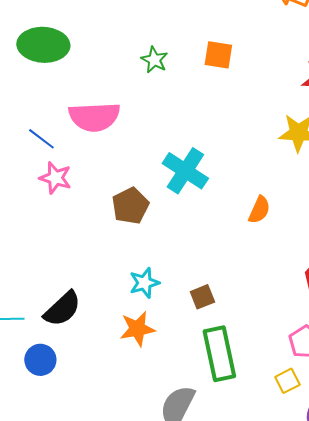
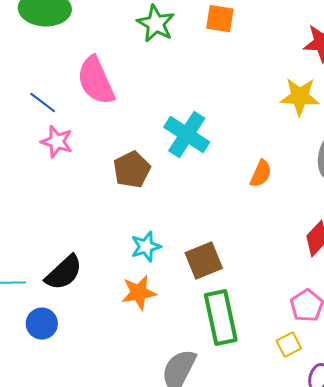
green star: (154, 60) -> (156, 24), size x1.4
pink semicircle: (94, 117) -> (96, 81), turned 69
brown square: (202, 297) -> (204, 261), size x1.5

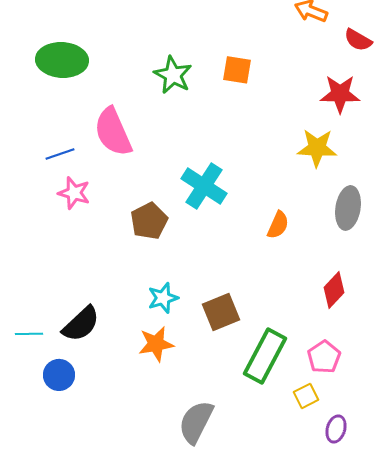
blue line: (43, 103) -> (60, 154), turned -56
green rectangle: (221, 318) -> (265, 356), moved, turned 40

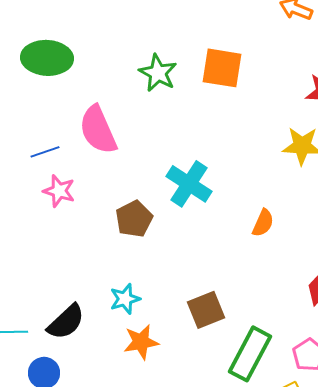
orange square: (237, 70) -> (222, 68), size x1.4
cyan star: (163, 298) -> (125, 299), moved

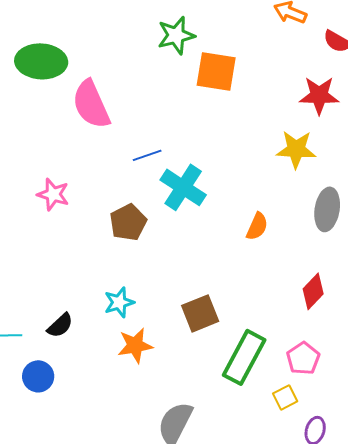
green star: (158, 73) -> (176, 35), moved, turned 30
pink semicircle: (98, 130) -> (91, 104), moved
blue line: (45, 152) -> (147, 155), moved
black semicircle: (66, 322) -> (60, 325), size x0.7

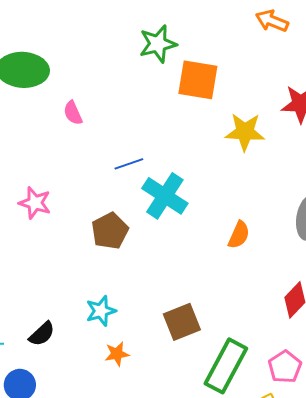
pink semicircle: (91, 104) -> (73, 113), size x0.5
yellow star: (296, 149) -> (245, 132), moved
orange star: (135, 345) -> (117, 354), size x0.7

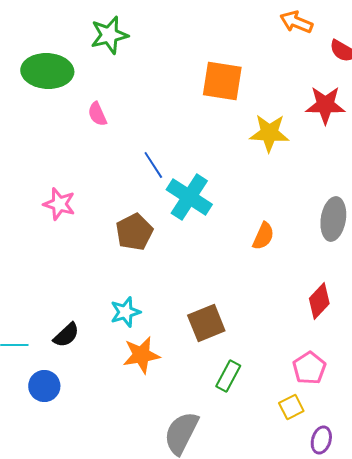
green star: (158, 44) -> (109, 35), moved
blue line: (129, 164) -> (153, 165), turned 76
orange star: (117, 354) -> (141, 355), size x1.5
green rectangle: (226, 366) -> (228, 376), moved, size x0.6

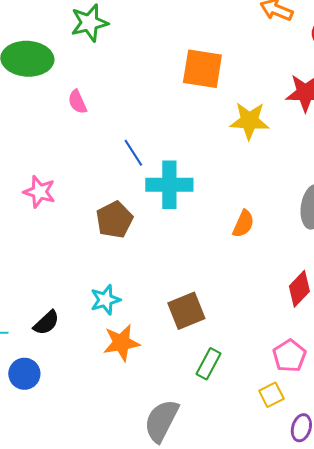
cyan cross: (189, 197) -> (169, 185), turned -33

